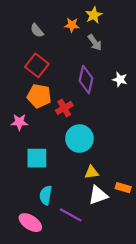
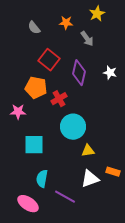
yellow star: (94, 15) -> (97, 14), moved
red square: (37, 65) -> (49, 60), moved
yellow triangle: (91, 172) -> (88, 151), moved

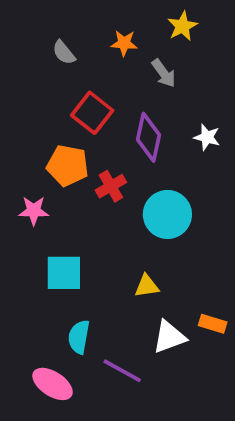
cyan circle: (73, 127) -> (167, 214), moved
yellow triangle: (88, 151) -> (147, 286), moved

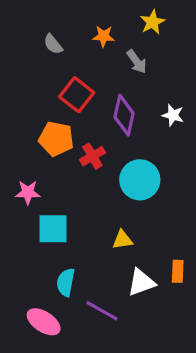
pink star: (34, 211) -> (28, 192), moved
orange rectangle: (213, 324) -> (178, 271), turned 75

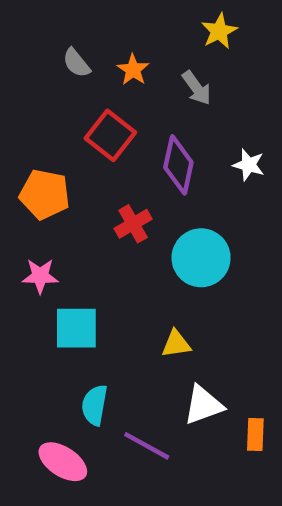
orange star: (104, 36) -> (133, 70), moved, turned 30
orange pentagon: (56, 139) -> (45, 194), moved
orange rectangle: (178, 271) -> (255, 435), moved

